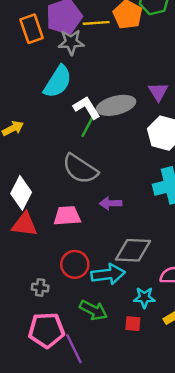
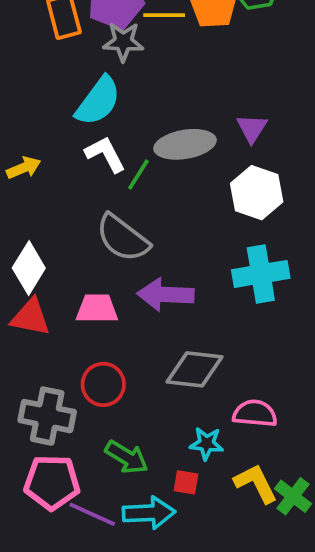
white L-shape: (87, 108) -> (105, 154), moved
purple arrow: (111, 203) -> (166, 295), size x1.6
cyan arrow: (108, 274) -> (149, 513), moved
gray cross: (40, 288) -> (47, 416), size x2.0
purple line: (74, 349) -> (92, 514), turned -44

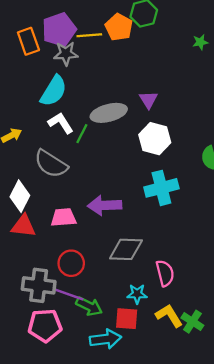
gray semicircle: (123, 238) -> (51, 164), moved
pink semicircle: (255, 413) -> (165, 273), turned 75
red square: (186, 482) -> (127, 319), size x1.5
purple line: (92, 514) -> (69, 294), moved

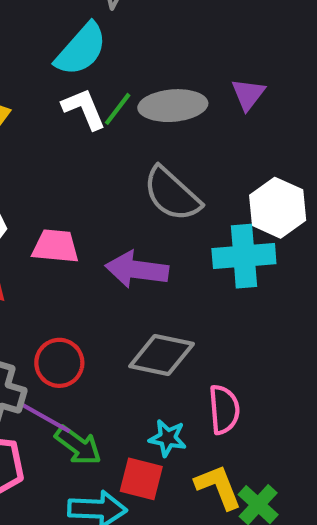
green line: (82, 134) -> (118, 109), moved
white hexagon: (155, 139) -> (278, 208), moved
gray semicircle: (51, 164) -> (172, 194), moved
pink trapezoid: (63, 217) -> (55, 246), moved

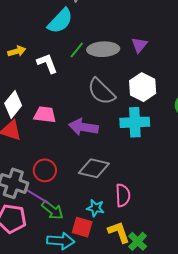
white L-shape: (84, 109) -> (47, 63), moved
white hexagon: (278, 208) -> (143, 87), moved

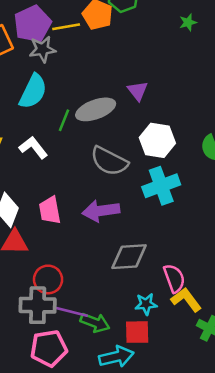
pink trapezoid: (45, 115) -> (50, 210), turned -90
red circle: (45, 170) -> (48, 279), moved
yellow L-shape: (119, 232) -> (186, 300), moved

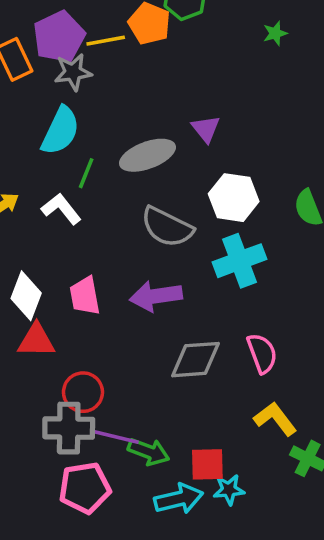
green line: (64, 120) -> (86, 173), moved
pink semicircle: (174, 278) -> (262, 353), moved
cyan star: (146, 304) -> (229, 490), moved

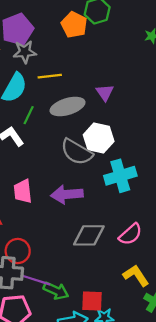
yellow line: (106, 41) -> (50, 76), moved
white hexagon: (234, 198) -> (99, 138), moved
pink semicircle: (262, 353) -> (130, 234), turned 65

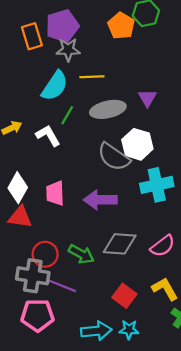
green arrow: (56, 291) -> (81, 254), moved
red square: (92, 301) -> (124, 296), moved, turned 30

